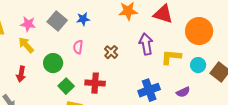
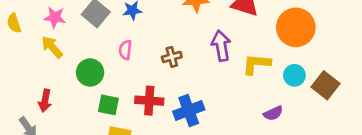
brown cross: (111, 52) -> (172, 57), turned 32
red arrow: (21, 74) -> (45, 101), moved
green square: (66, 86) -> (108, 105), turned -35
blue cross: (149, 90) -> (189, 111), moved

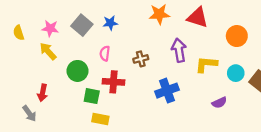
orange circle: (296, 27) -> (237, 36), size x0.7
red cross: (149, 101) -> (113, 82), moved
blue cross: (189, 111) -> (167, 91), moved

